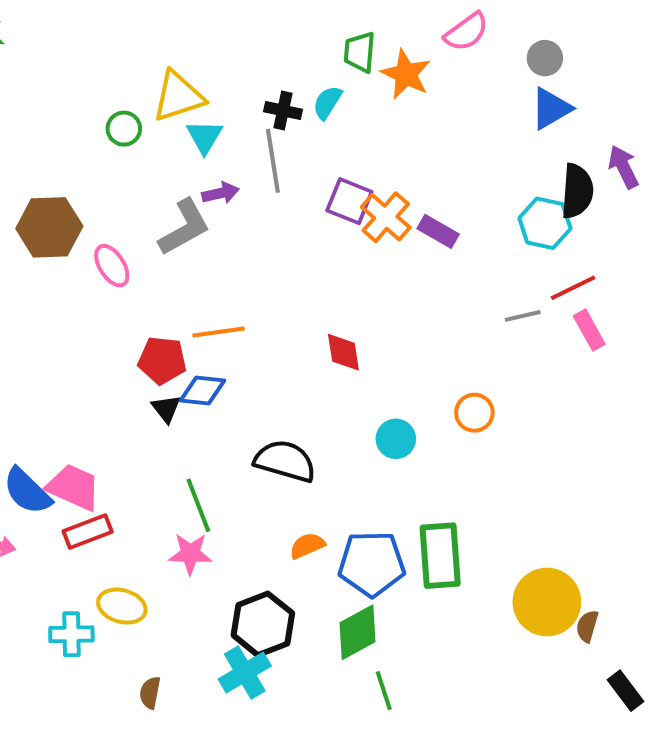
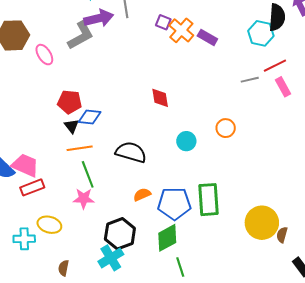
purple arrow: (221, 193) -> (99, 18), size x1.6
purple square: (349, 201) -> (163, 22), size x0.7
orange line: (219, 332) -> (80, 148), moved

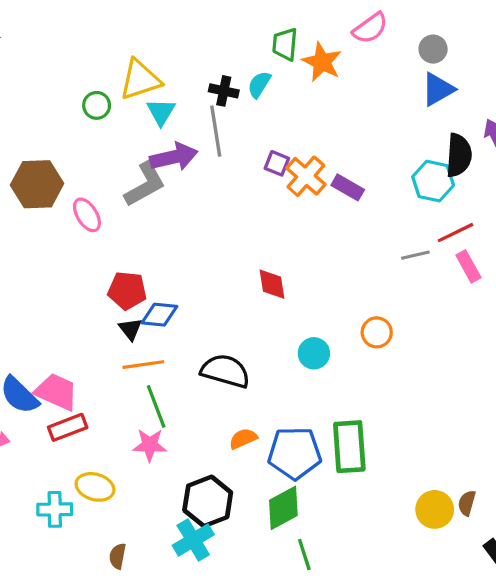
yellow circle: (262, 223) -> (435, 509), moved, size x0.7

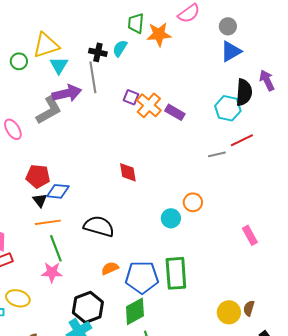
orange star: (322, 62) -> (159, 34), turned -30
pink rectangle: (468, 266) -> (250, 235), moved
cyan circle: (314, 353) -> (171, 218), moved

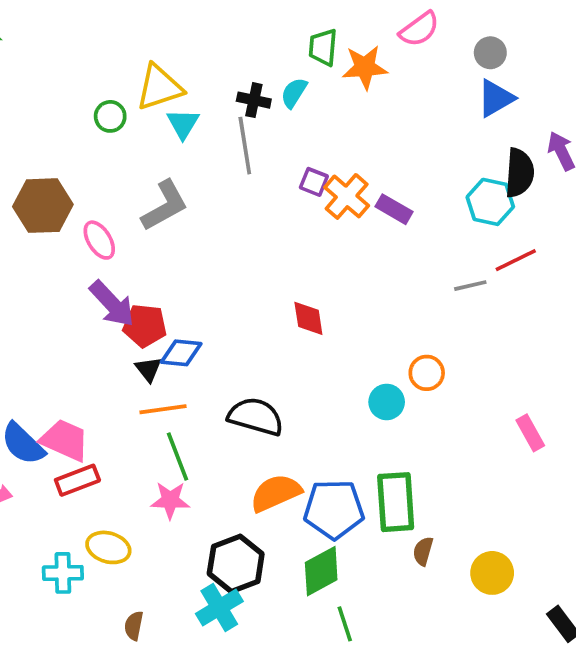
purple arrow: (67, 93) -> (112, 304), moved, turned 60
orange semicircle: (110, 268) -> (276, 493), size x1.6
brown semicircle: (249, 308) -> (423, 551), moved

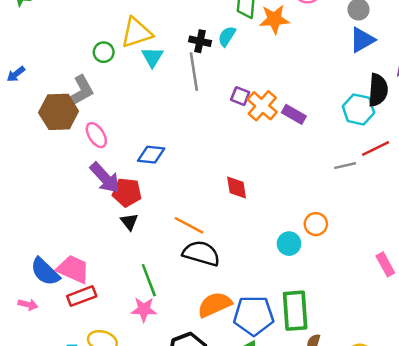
gray L-shape: (165, 206) -> (79, 92), moved
blue diamond: (181, 353) -> (151, 155), moved
orange line: (163, 409) -> (189, 225), moved, turned 36

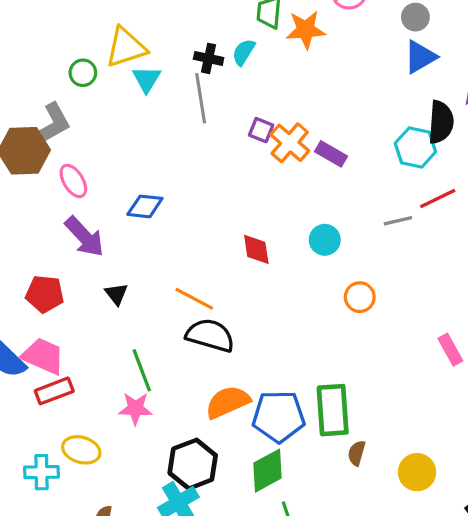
red pentagon: (127, 192) -> (45, 294), moved
cyan circle: (289, 244) -> (325, 240), moved

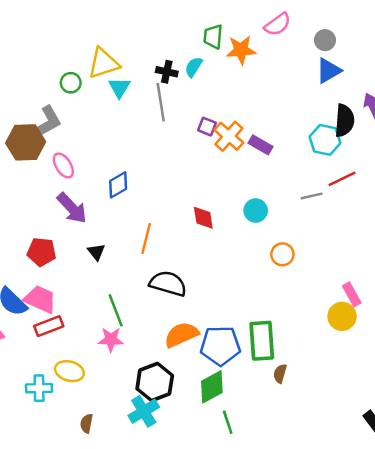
blue diamond: (145, 206) -> (118, 185), turned -36
orange line: (194, 299) -> (146, 238), moved, turned 76
yellow circle: (417, 472) -> (342, 316), moved

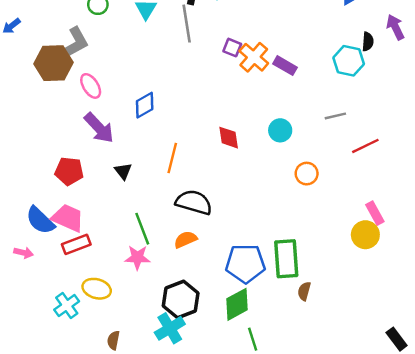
black semicircle: (344, 120) -> (368, 42), size x0.6
red line: (342, 179) -> (365, 146), moved
orange semicircle: (181, 335) -> (185, 240), moved, size x0.7
cyan cross: (39, 388) -> (67, 305), turned -35

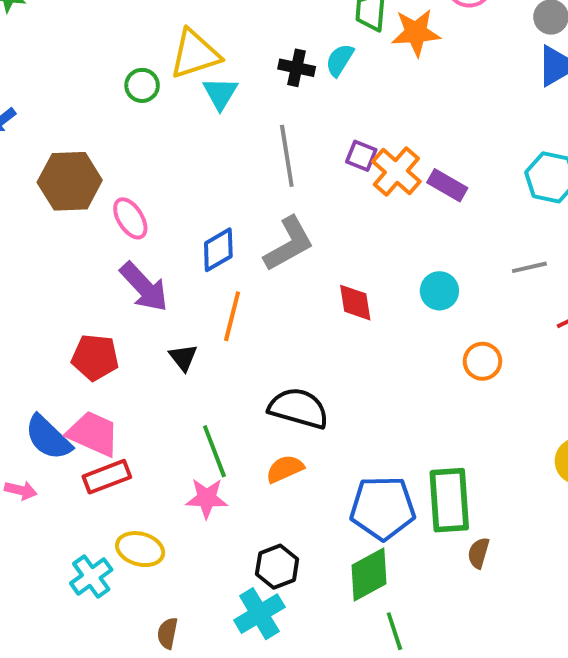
gray line: (187, 24) -> (287, 156), moved
gray L-shape: (74, 44) -> (289, 244), moved
orange line: (172, 158) -> (232, 316), moved
black hexagon: (181, 299) -> (277, 567), size x0.7

